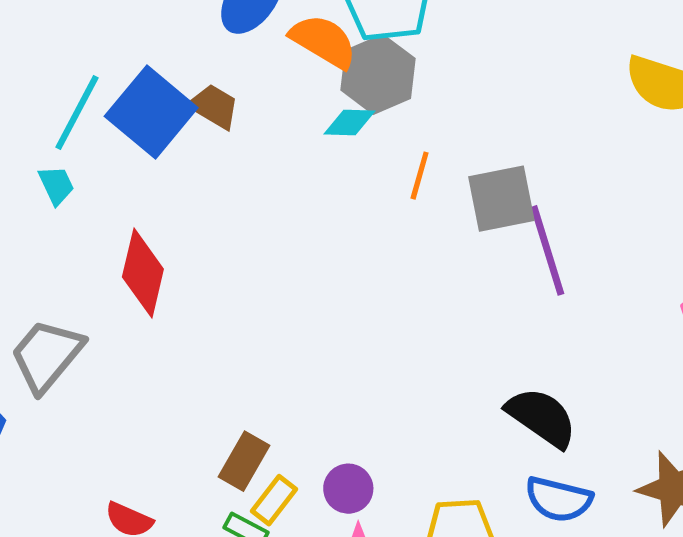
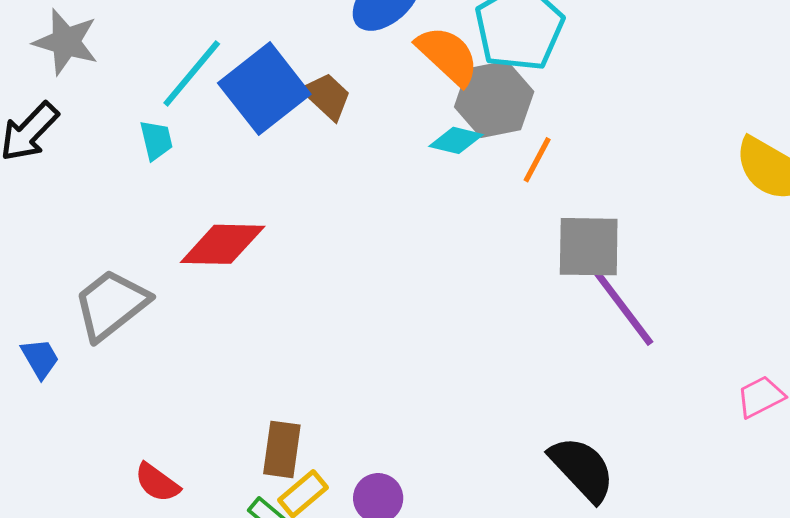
orange line: (420, 176) -> (537, 160), moved
purple line: (547, 250) -> (623, 307), turned -32
red diamond: (143, 273) -> (223, 244), turned 66
brown rectangle: (244, 461) -> (282, 449), turned -34

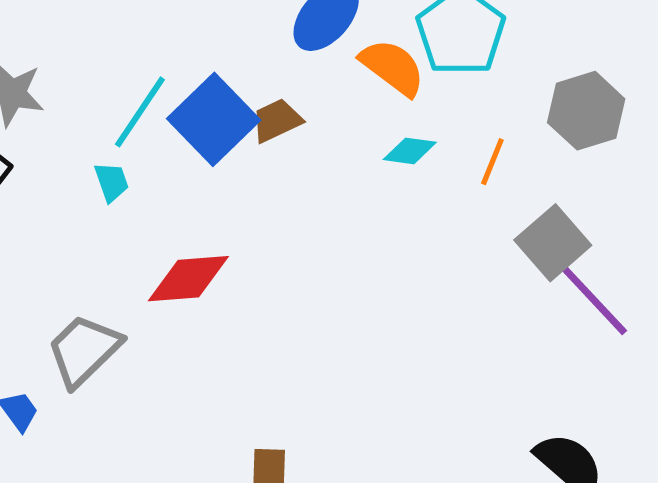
brown trapezoid: (327, 96) -> (277, 120), turned -62
gray hexagon: (494, 99) -> (586, 111), moved
gray square: (589, 247) -> (553, 243), turned -36

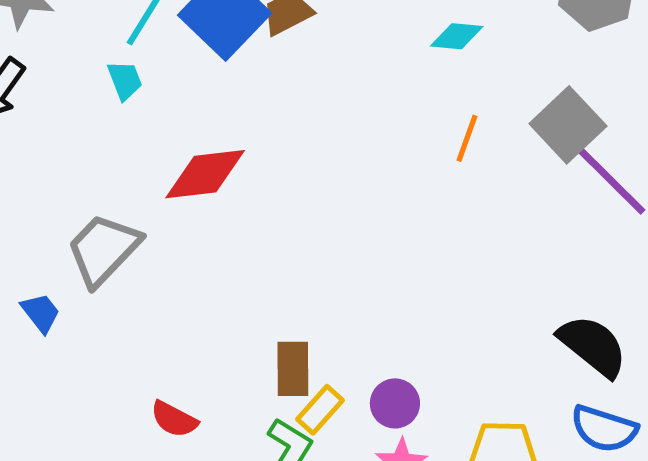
cyan diamond: (410, 151) -> (457, 36), moved
orange line: (492, 162) -> (467, 138), moved

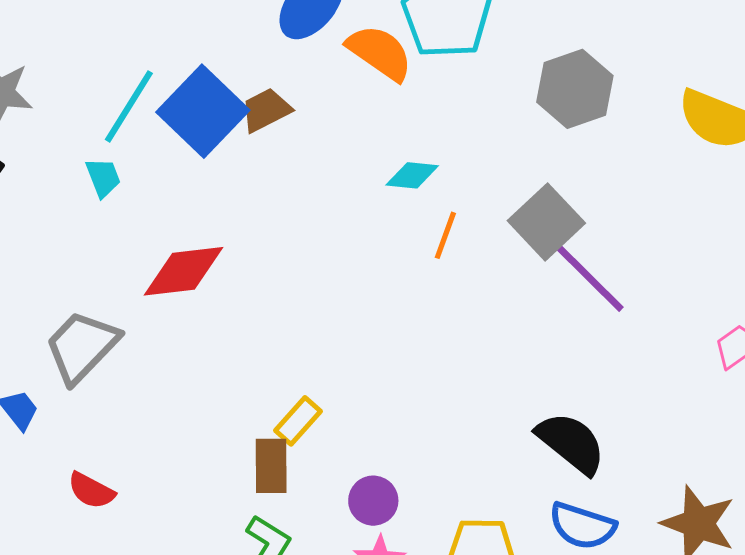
cyan diamond: (457, 36) -> (412, 175), moved
yellow rectangle: (320, 410) -> (298, 421), moved
red semicircle: (174, 419) -> (91, 491), moved

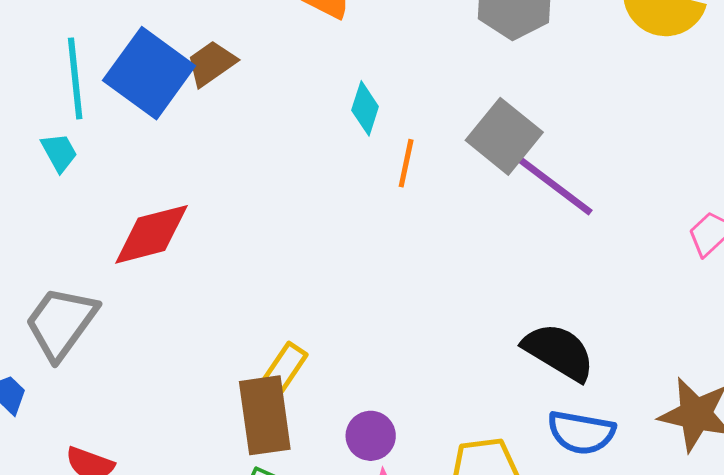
cyan line: (129, 106) -> (75, 78), turned -30
cyan diamond: (412, 175) -> (365, 108), turned -70
brown rectangle: (271, 466) -> (265, 415), size x1.4

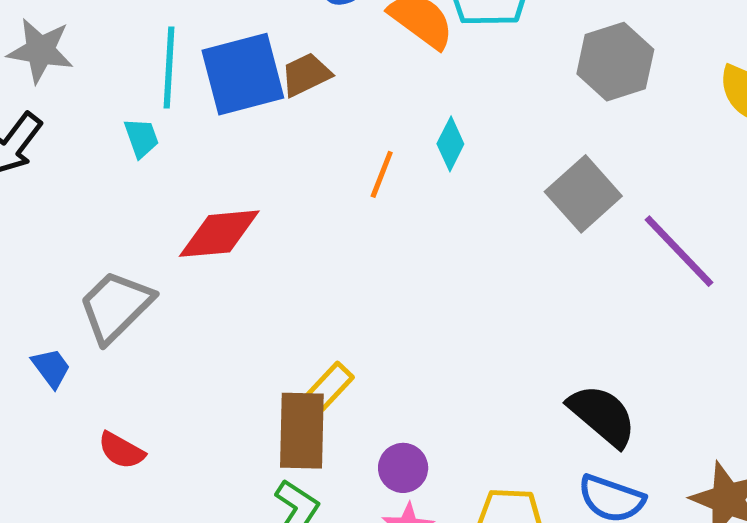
blue square: (149, 73) -> (243, 74), turned 30
orange line: (406, 163) -> (382, 174), moved
purple line: (554, 185) -> (679, 251), moved

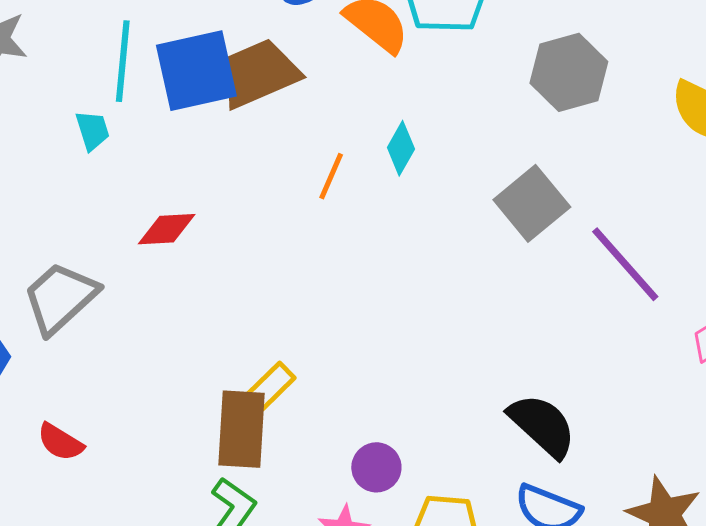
brown trapezoid: (306, 75) -> (259, 73), size x1.6
red diamond: (219, 234) -> (167, 229), size x0.7
purple circle: (403, 468) -> (376, 467), moved

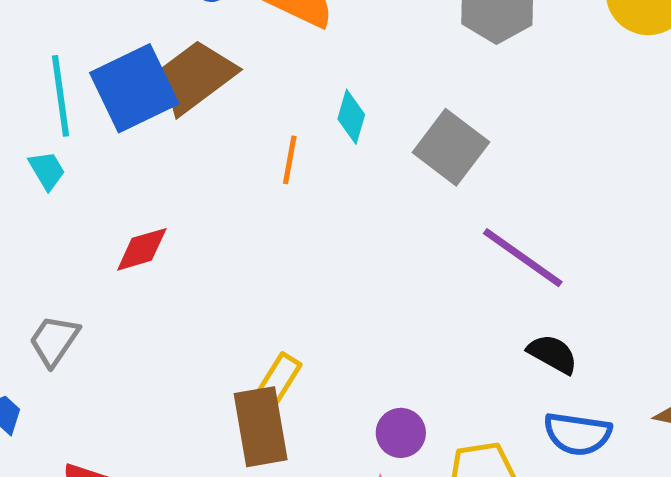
gray square: (532, 203) -> (451, 147), moved
purple line: (625, 264) -> (523, 258), moved
gray trapezoid: (60, 298) -> (54, 341), size x0.7
black semicircle: (542, 425) -> (553, 354), size x0.7

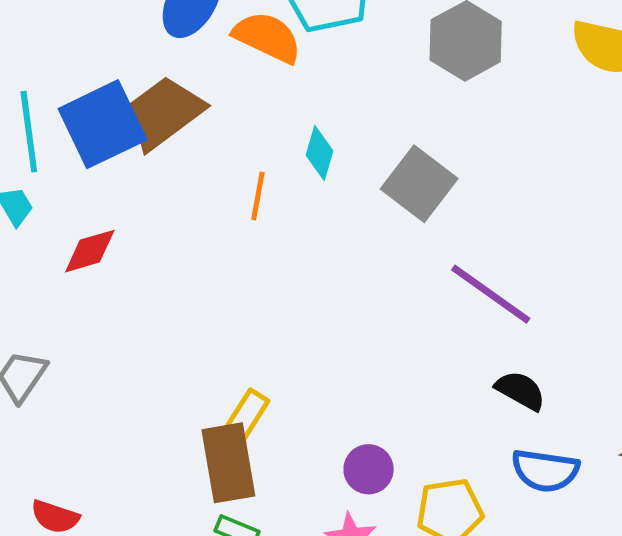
red diamond: (142, 249) -> (90, 251), moved

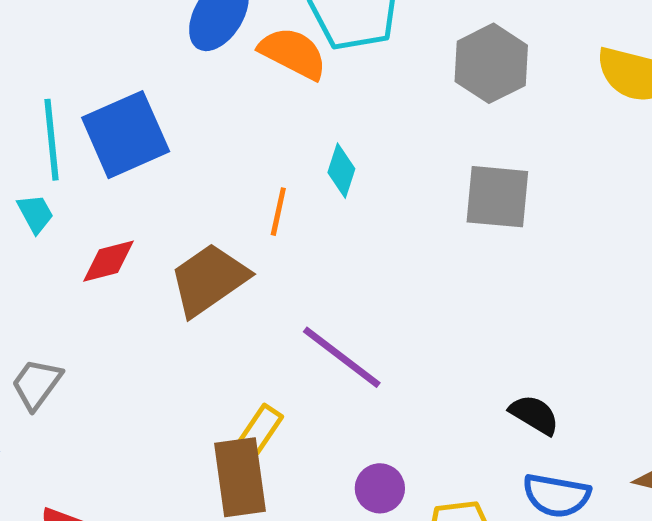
brown trapezoid: (164, 113) -> (209, 280), moved
gray square: (419, 184) -> (497, 197), moved, turned -34
purple line: (491, 294) -> (342, 357), moved

